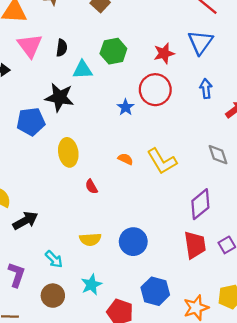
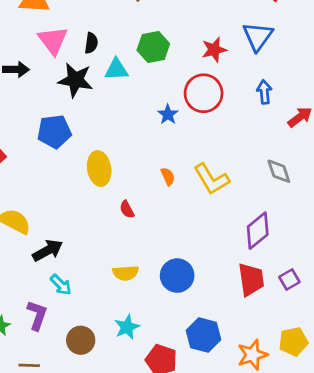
black star: (59, 97) -> (75, 80), moved
orange semicircle: (126, 159) -> (168, 176), turned 40
cyan arrow: (54, 259) -> (61, 285), moved

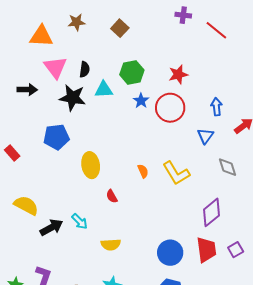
blue triangle: (258, 36) -> (205, 136), moved, size x0.7
blue star: (168, 114) -> (141, 101), moved
blue circle: (177, 276) -> (170, 253), moved
cyan arrow: (61, 285) -> (80, 221), moved

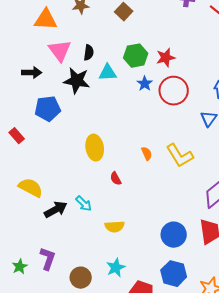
red star: (178, 74) -> (166, 58), moved
blue pentagon: (56, 137) -> (48, 109), moved

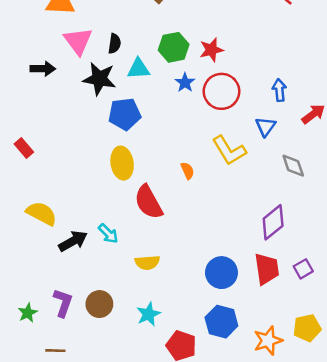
blue pentagon: (48, 109) -> (125, 114), moved
yellow L-shape: (180, 156) -> (229, 151), moved
red semicircle: (116, 179) -> (148, 202), size x2.0
brown circle: (81, 278) -> (99, 304), moved

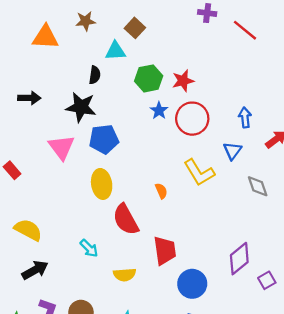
pink triangle: (78, 41) -> (61, 147), moved
cyan triangle: (138, 69) -> (115, 51), moved
purple diamond: (273, 222) -> (239, 259), moved
black arrow: (73, 241) -> (35, 270), moved
red trapezoid: (267, 269) -> (165, 251), moved

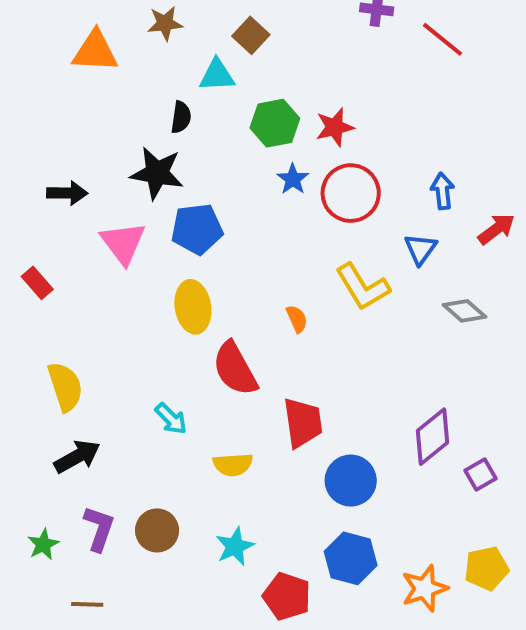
black arrow: (29, 98) -> (67, 193), moved
gray diamond: (258, 186) -> (464, 311), turned -30
yellow semicircle: (28, 230) -> (65, 387), turned 44

